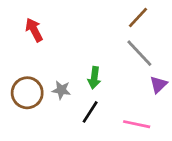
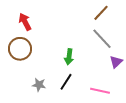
gray star: (61, 90) -> (39, 85), moved
brown circle: (27, 93) -> (20, 49), moved

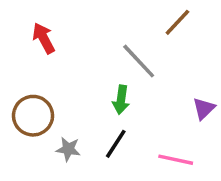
gray line: (102, 39) -> (139, 61), moved
brown circle: (20, 49) -> (33, 116), moved

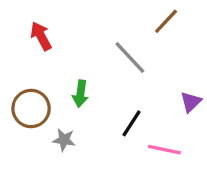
green arrow: (121, 100) -> (80, 94), moved
black line: (116, 144) -> (131, 123), moved

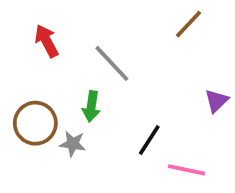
gray line: (130, 57) -> (112, 63), moved
purple triangle: (191, 102) -> (216, 101), moved
gray star: (64, 140) -> (73, 144), moved

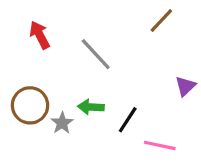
green arrow: (91, 106) -> (91, 107), moved, turned 85
gray star: (73, 144) -> (62, 123), turned 30

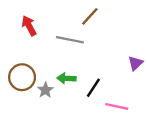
brown line: (161, 20) -> (90, 16), moved
gray line: (96, 54) -> (70, 40), turned -36

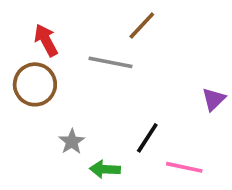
brown circle: (22, 77) -> (35, 84), moved
green arrow: (66, 78) -> (105, 169), moved

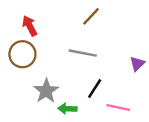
gray line: (110, 62) -> (83, 53), moved
gray star: (72, 142) -> (46, 91), size x1.5

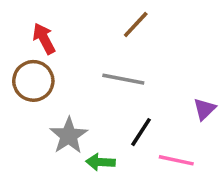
purple triangle: (137, 64) -> (205, 109), moved

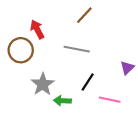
red arrow: (44, 39) -> (37, 29), moved

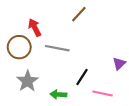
gray line: (77, 49) -> (57, 48), moved
gray star: (43, 84) -> (27, 81), moved

